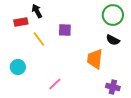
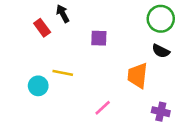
red rectangle: (21, 22) -> (42, 28), turned 64
yellow line: (39, 39) -> (63, 73), moved, turned -42
pink line: (55, 84) -> (103, 108), moved

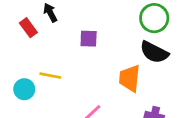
black semicircle: (161, 51) -> (154, 52), size x1.5

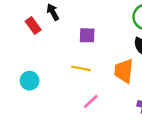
yellow line: (50, 76) -> (81, 68), moved

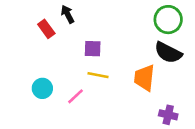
purple square: (87, 35) -> (93, 49), moved
pink line: (91, 101) -> (75, 96), moved

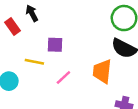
yellow line: (98, 75) -> (34, 62), moved
pink line: (75, 96) -> (63, 77), moved

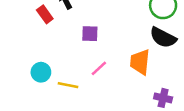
yellow line: (34, 62) -> (68, 85), moved

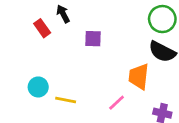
purple square: (90, 34) -> (93, 39), moved
pink line: (99, 68) -> (117, 103), moved

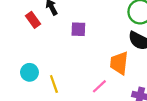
yellow line: (66, 100) -> (54, 84), turned 60

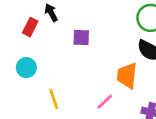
red rectangle: (33, 20) -> (30, 27), turned 63
cyan circle: (29, 72) -> (26, 68), moved

